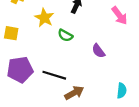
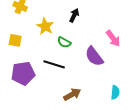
pink arrow: (119, 16) -> (113, 38), moved
purple semicircle: (98, 51) -> (94, 56), size x1.5
black line: (54, 75) -> (54, 64), moved

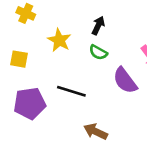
green semicircle: (64, 42) -> (98, 52), moved
brown arrow: (72, 94) -> (96, 132), turned -126

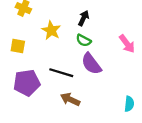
purple semicircle: (125, 81) -> (91, 64), moved
brown arrow: (96, 132) -> (70, 99), moved

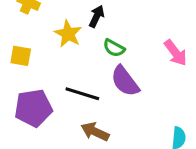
black arrow: (84, 18) -> (97, 16), moved

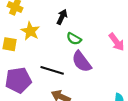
yellow star: (68, 34) -> (30, 31), moved

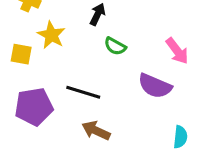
purple semicircle: (82, 62) -> (155, 86), moved, turned -30

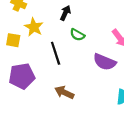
black line: (83, 92) -> (56, 53), moved, turned 55

